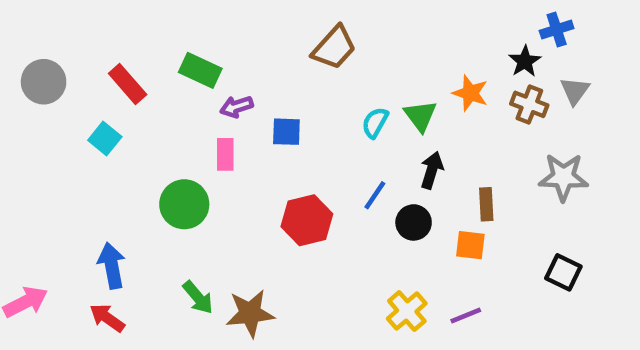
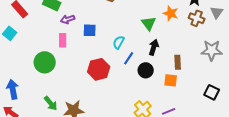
cyan semicircle: (375, 123) -> (119, 42), moved

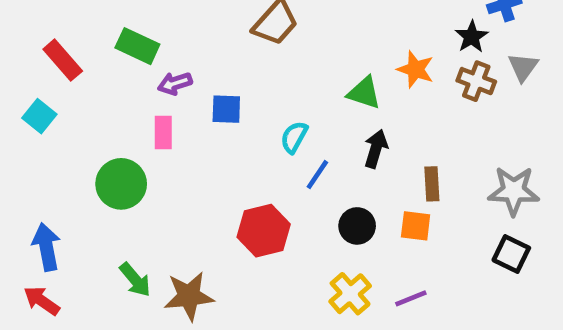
green triangle: (149, 23) -> (364, 93), turned -35
gray star: (212, 50) -> (514, 191), moved
red hexagon: (99, 69) -> (264, 231), moved
black circle: (146, 70) -> (357, 226), moved

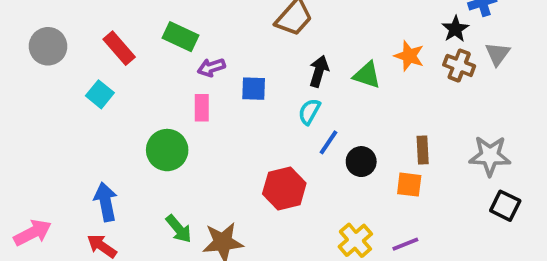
black arrow: (376, 149) -> (319, 71), moved
black circle: (357, 226) -> (361, 162), moved
black square: (511, 254) -> (505, 206), moved

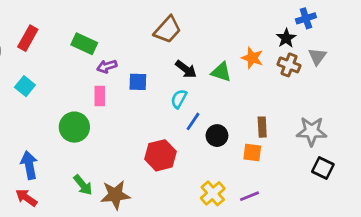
red rectangle: (119, 48) -> (28, 38), moved, turned 70
black arrow: (319, 71) -> (186, 69), turned 110

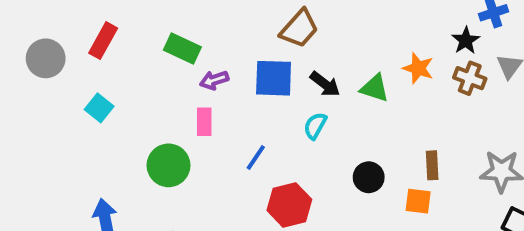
blue square: (138, 82) -> (274, 78), moved, size x1.5
blue line: (193, 121) -> (256, 157), moved

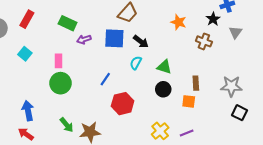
orange star: (418, 68) -> (178, 22), moved
brown cross: (470, 78) -> (204, 41), moved
green triangle: (375, 88) -> (164, 67), moved
pink rectangle: (204, 122) -> (58, 61), moved

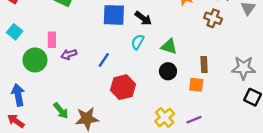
purple arrow: (84, 39) -> (69, 54), moved
green circle: (60, 83) -> (35, 60), moved

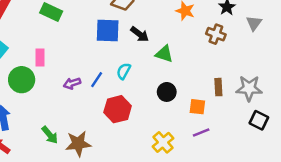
cyan semicircle: (138, 42) -> (124, 71), moved
green triangle: (169, 46) -> (164, 54), moved
purple arrow: (69, 54) -> (72, 83), moved
brown rectangle: (204, 64) -> (218, 87), moved
purple line: (194, 120) -> (201, 133), moved

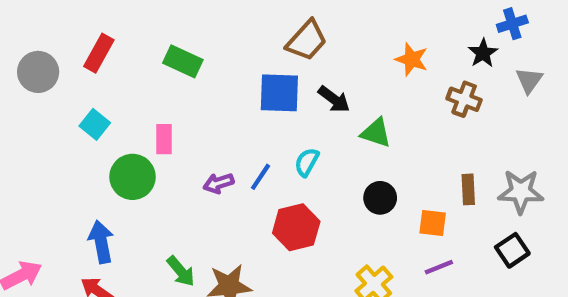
black square: (259, 120) -> (512, 250), moved, turned 30

